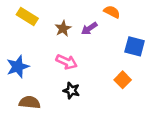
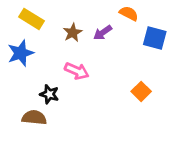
blue square: (135, 46) -> (155, 38), moved
blue star: (18, 67) -> (21, 53), moved
black star: (71, 90) -> (49, 94), moved

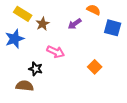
brown star: (73, 33) -> (43, 24), moved
orange square: (141, 91) -> (95, 67), moved

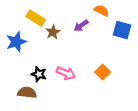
yellow rectangle: (23, 14) -> (36, 18), moved
brown star: (43, 24) -> (53, 32), moved
pink arrow: (56, 52) -> (66, 73), moved

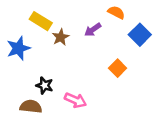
blue square: (122, 30) -> (140, 35), turned 30
orange square: (103, 72) -> (118, 68), moved
pink arrow: (66, 73) -> (75, 100), moved

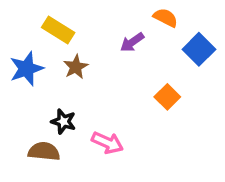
brown star: (61, 37) -> (76, 67), moved

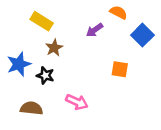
blue star: (26, 69) -> (19, 64), moved
orange square: (167, 97) -> (120, 69), turned -36
black star: (63, 122) -> (45, 75), moved

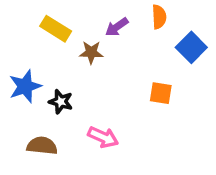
orange semicircle: (118, 12) -> (159, 17), turned 60
purple arrow: (95, 30) -> (117, 27), moved
brown star: (54, 48) -> (91, 52), moved, turned 30

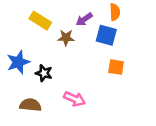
blue square: (191, 47) -> (106, 35), moved, turned -30

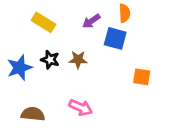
brown star: (66, 38) -> (78, 60), moved
orange square: (116, 67) -> (142, 77), moved
black star: (44, 73) -> (50, 60), moved

